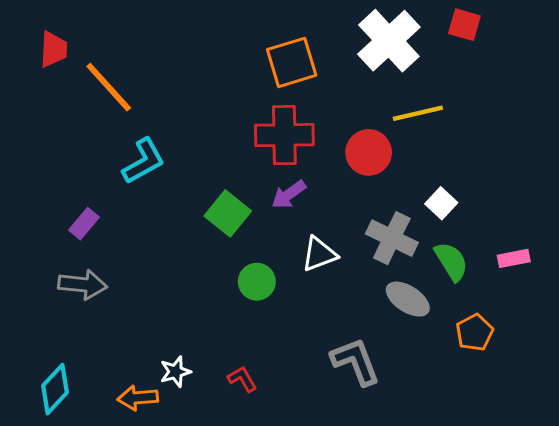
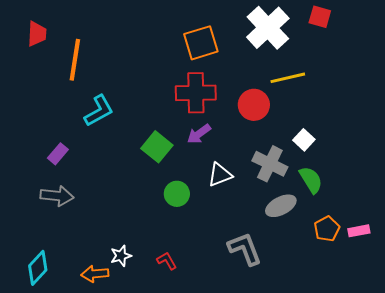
orange line: (109, 87) -> (75, 60), turned 51
pink rectangle: (514, 258) -> (359, 231), moved
gray ellipse: (408, 299) -> (281, 206), turned -60

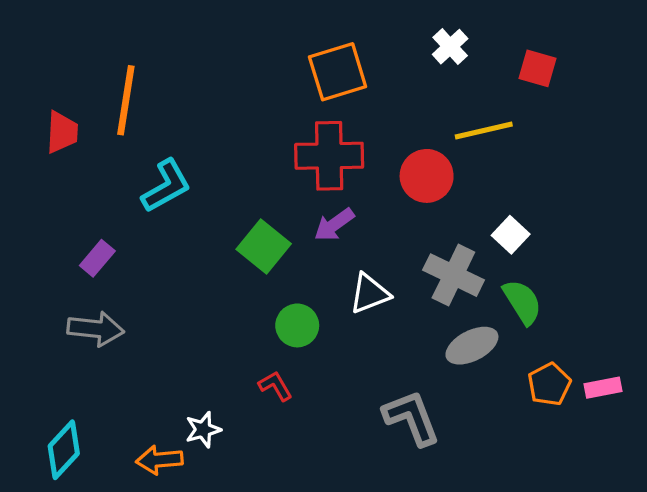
red square: (320, 17) -> (537, 68), moved
white cross: (268, 28) -> (450, 47), size x0.5
red trapezoid: (37, 34) -> (62, 132), moved
red L-shape: (167, 261) -> (275, 386), moved

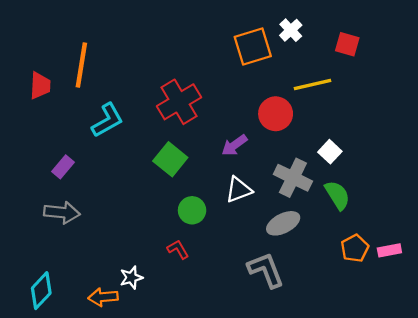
orange square: (338, 72) -> (253, 46), moved
red cross: (329, 156) -> (179, 102), moved, turned -30
purple arrow: (334, 225) -> (234, 145), moved
gray ellipse: (472, 346) -> (283, 223), moved

